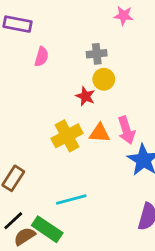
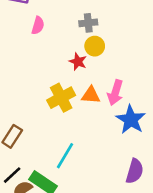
pink arrow: (126, 130) -> (115, 93), turned 35
cyan line: (71, 200) -> (65, 156), turned -44

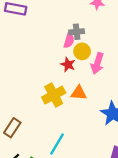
pink semicircle: (38, 25) -> (69, 40), moved
pink arrow: (115, 93) -> (97, 63), moved

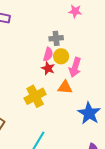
pink semicircle: (69, 40) -> (48, 54), moved
orange triangle: (79, 93) -> (65, 87), moved

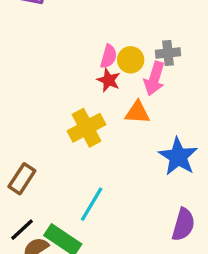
gray cross: (56, 38) -> (168, 53), moved

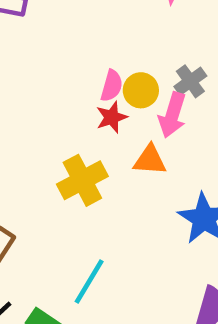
gray cross: (168, 53) -> (190, 81), turned -30
red star: (109, 80) -> (112, 117), turned 30

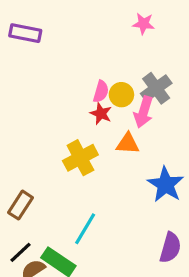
gray cross: (190, 81) -> (156, 88), size x1.4
red star: (112, 117) -> (101, 114), turned -30

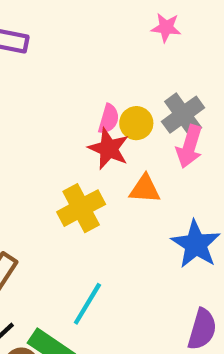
pink arrow: (144, 112) -> (189, 146), moved
red star: (101, 114) -> (109, 149), size x1.4

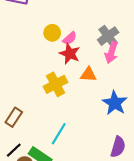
pink semicircle: (109, 119) -> (70, 38), turned 32
yellow circle: (136, 123) -> (52, 33), moved

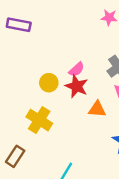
yellow circle: (52, 33) -> (49, 83), moved
yellow cross: (55, 84) -> (39, 120), moved, turned -30

